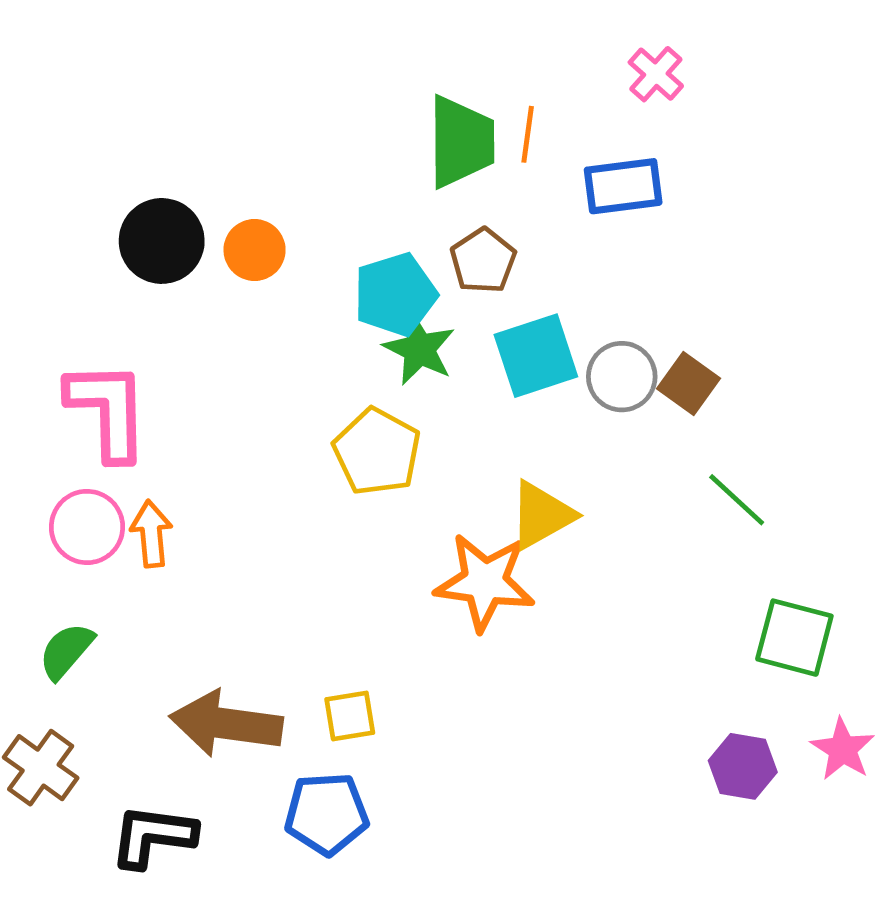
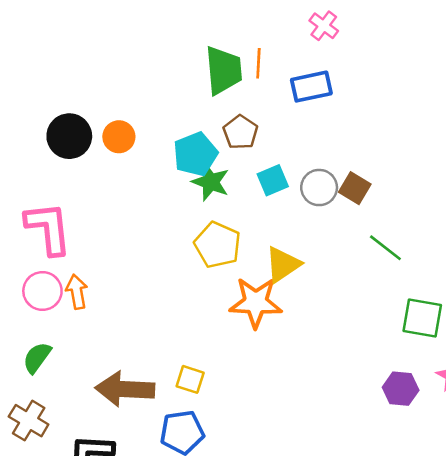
cyan square: (536, 356) -> (273, 180), size x0.7
yellow pentagon: (377, 452) -> (217, 245), moved
yellow square: (350, 716) -> (190, 379), turned 32

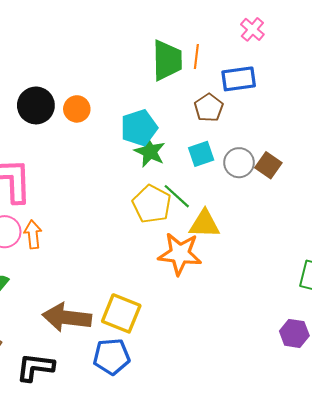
brown pentagon: (240, 132) -> (209, 108), moved
green line: (385, 248) -> (177, 196), moved
yellow triangle: (283, 264) -> (204, 224), turned 32
yellow square: (190, 379) -> (121, 313), size x1.6

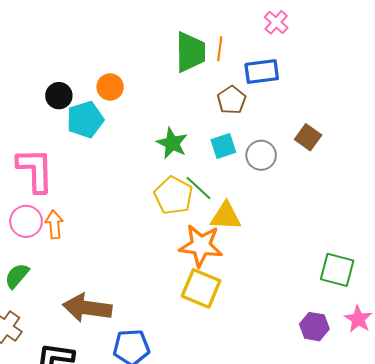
black circle: (36, 105) -> (59, 96), size x0.7
orange circle: (77, 109) -> (110, 87), moved
cyan pentagon: (139, 128) -> (85, 120), moved
brown square: (268, 165) -> (308, 137), moved
yellow square: (121, 313) -> (201, 288), moved

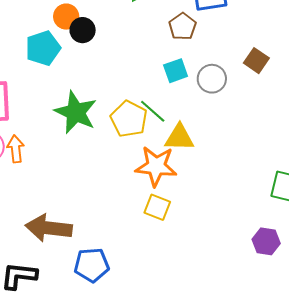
black circle: (59, 96) -> (83, 30), moved
green star: (172, 143) -> (76, 112), moved, size x1.4
yellow square: (201, 288) -> (157, 207), size x0.7

